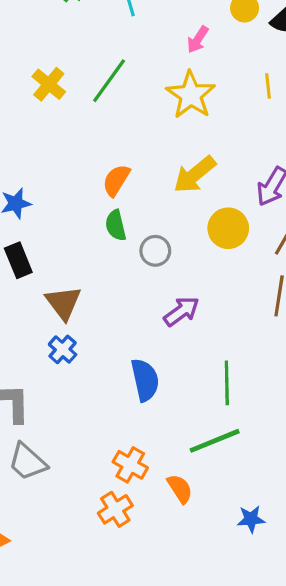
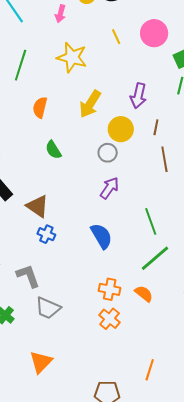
pink arrow: (198, 40) -> (60, 14), moved
orange semicircle: (116, 180) -> (40, 107), moved
gray circle: (155, 251) -> (108, 153), moved

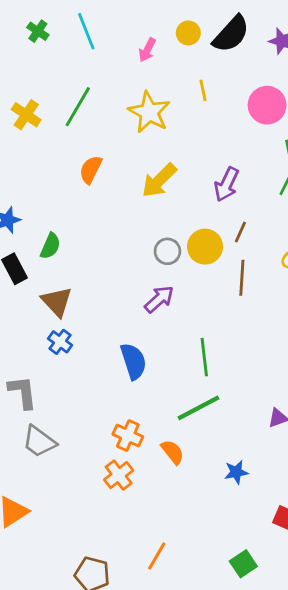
yellow line: (116, 37) -> (203, 90), moved
yellow circle: (121, 129) -> (205, 247), moved
green semicircle: (53, 150) -> (50, 246), moved, turned -138

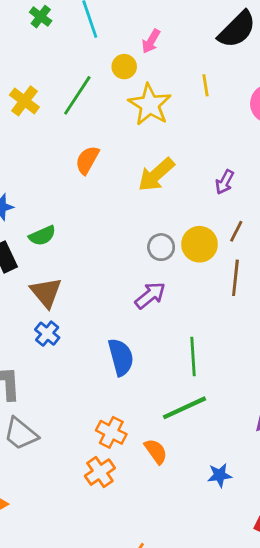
yellow circle: (188, 33) -> (124, 67), moved
purple arrow: (227, 184) -> (225, 182), size x0.7
green semicircle: (50, 246) -> (42, 236), turned 40

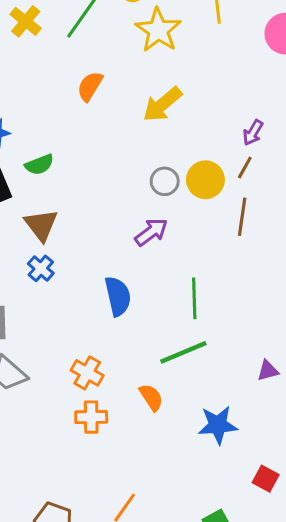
purple arrow: (225, 182) -> (253, 133), moved
orange cross: (111, 432) -> (87, 373), moved
orange cross: (100, 472) -> (91, 417), turned 32
blue star: (220, 475) -> (218, 425), size x1.5

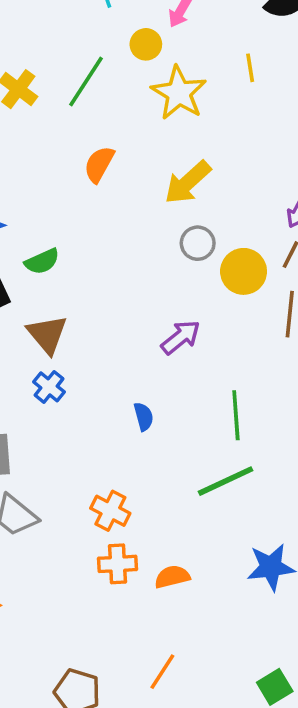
gray circle: (165, 181) -> (198, 243), moved
blue semicircle: (118, 296) -> (144, 417), size x0.6
orange semicircle: (151, 397) -> (172, 577), moved, turned -68

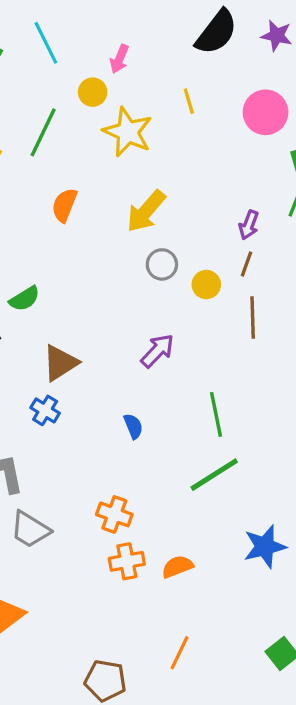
yellow circle: (244, 271) -> (206, 285), size x0.7
brown triangle: (47, 334) -> (60, 363), moved, turned 45

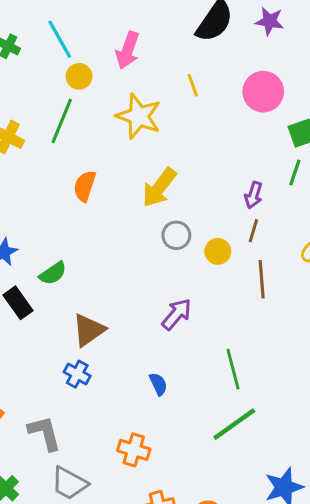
pink arrow: (119, 59) -> (128, 50), size x1.4
yellow circle: (93, 92) -> (79, 76), moved
orange cross: (114, 514) -> (134, 450), moved

